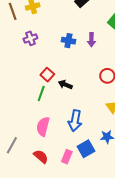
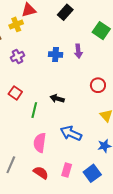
red square: (47, 75) -> (15, 93), moved
blue arrow: (75, 121) -> (71, 133), turned 110
blue square: (86, 149) -> (92, 173), moved

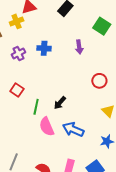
blue cross: (56, 54) -> (44, 48), moved
black arrow: (57, 99) -> (60, 103), moved, turned -64
pink semicircle: (40, 143) -> (47, 127), moved, turned -30

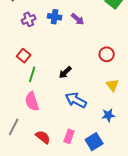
purple arrow: (79, 47) -> (78, 19), moved, turned -48
green line: (36, 107) -> (32, 74), moved
pink semicircle: (47, 127) -> (32, 101), moved

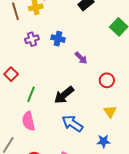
purple arrow: (78, 19) -> (81, 58), moved
red square: (24, 56) -> (11, 74), moved
black arrow: (65, 72) -> (64, 95), size x1.5

